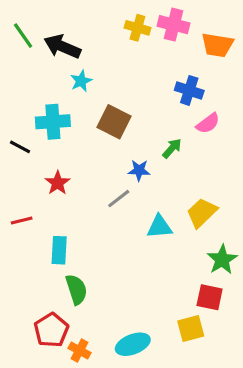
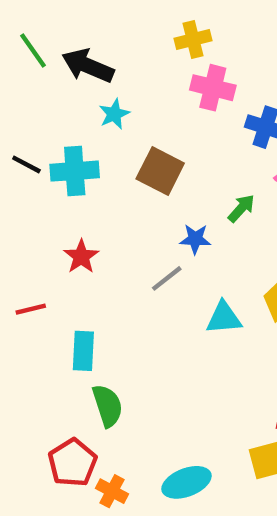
pink cross: (174, 25) -> (213, 88), moved
yellow cross: (137, 28) -> (193, 39), turned -30
black line: (20, 147) -> (26, 164), moved

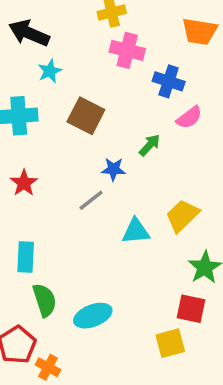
cyan ellipse: (186, 482) -> (93, 316), moved

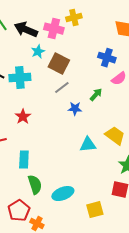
pink cross: (127, 50) -> (54, 29), moved
brown square: (86, 116) -> (59, 64), moved
gray line: (91, 200) -> (62, 88), moved
yellow trapezoid: (182, 216) -> (115, 136), turned 80
yellow square: (170, 343) -> (95, 210), moved

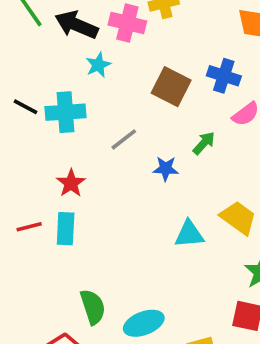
brown square: (59, 64) -> (171, 87), moved
gray line: (62, 88) -> (124, 139), moved
cyan rectangle: (24, 160) -> (66, 229), moved

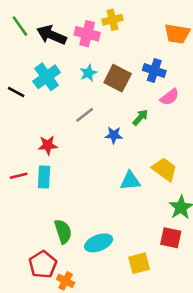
cyan star: (98, 65) -> (88, 73), moved
cyan cross: (66, 112) -> (47, 77), moved, turned -32
red star: (71, 183) -> (48, 145), turned 30

